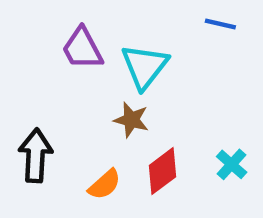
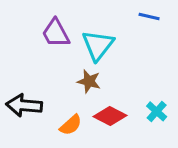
black arrow: (36, 155) -> (24, 105), turned -88
red diamond: (162, 171) -> (110, 116), turned 64

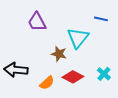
blue line: (149, 17) -> (101, 19), moved
cyan triangle: (98, 45) -> (78, 38), moved

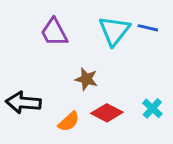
cyan triangle: (78, 38) -> (114, 31), moved

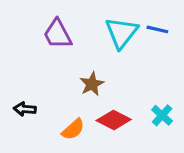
brown star: (86, 79) -> (92, 84), turned 30
black arrow: (23, 103) -> (25, 109), size x0.6

